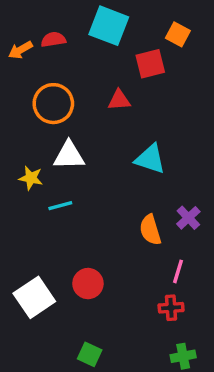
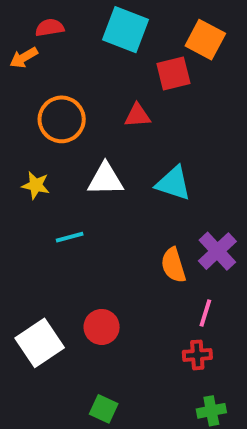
orange square: (178, 34) -> (205, 40), size x1.4
red semicircle: (53, 40) -> (50, 28), moved
white triangle: (69, 155) -> (106, 179), moved
yellow star: (31, 178) -> (36, 185), moved
purple cross: (188, 218) -> (217, 251), size x1.4

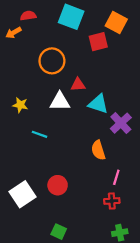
red triangle: (137, 115) -> (78, 85), moved
orange circle: (62, 119) -> (52, 61), moved
cyan line: (70, 237) -> (39, 134), turned 35
purple cross: (217, 251) -> (121, 123), moved

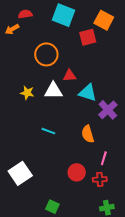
yellow star: (20, 105) -> (27, 93), moved
cyan line: (39, 134) -> (48, 131), moved
red circle: (58, 185) -> (77, 172), moved

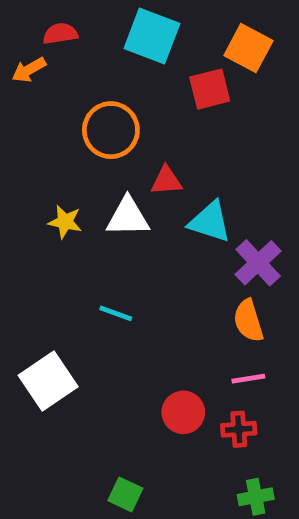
orange semicircle: (88, 134) -> (248, 321), moved
pink line: (104, 158) -> (248, 379), turned 64
white square: (20, 173) -> (48, 381), moved

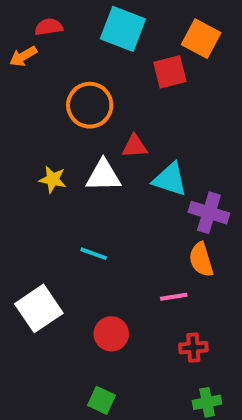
purple cross: (258, 263) -> (209, 213), turned -30
pink line: (248, 379) -> (174, 297), moved
red circle: (183, 412) -> (111, 334), moved

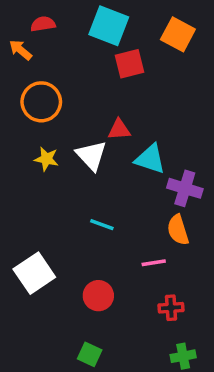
orange arrow: (23, 56) -> (20, 50), turned 70
red square: (170, 72) -> (129, 64), moved
orange circle: (90, 105) -> (41, 102), moved
white triangle: (103, 176) -> (91, 155), turned 48
cyan line: (94, 254) -> (102, 225), moved

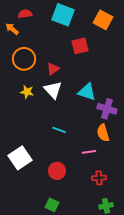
red square: (129, 64) -> (80, 46), moved
red triangle: (119, 130) -> (53, 69), moved, turned -32

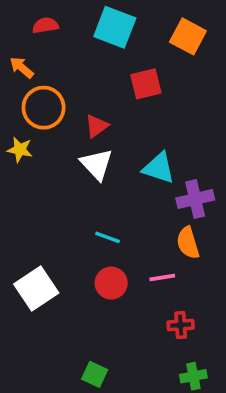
orange arrow: (12, 29) -> (22, 67), moved
yellow star: (27, 92) -> (20, 150), moved
purple cross: (107, 109) -> (195, 199), turned -30
red circle: (57, 171) -> (111, 283), moved

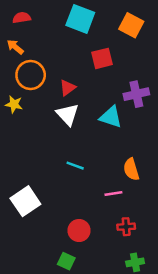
red semicircle: (45, 25) -> (22, 18), moved
purple cross: (195, 199) -> (136, 94), moved
red circle: (111, 283) -> (79, 231), moved

